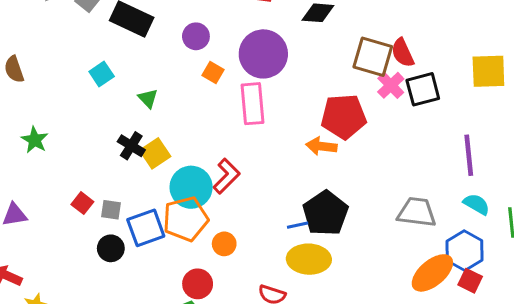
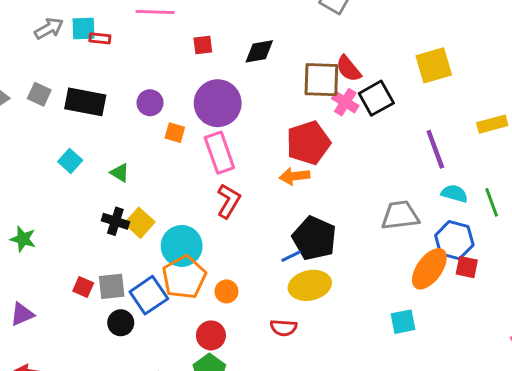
red L-shape: (226, 176) -> (229, 201), moved
gray square: (111, 210) -> (112, 286), size x1.4

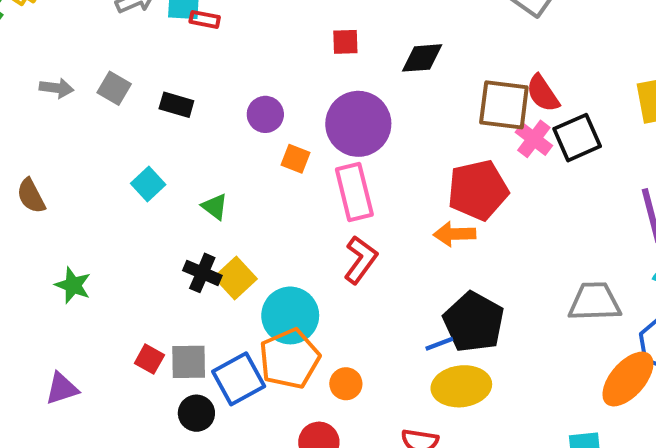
black rectangle: (85, 102) -> (176, 105), size x0.6

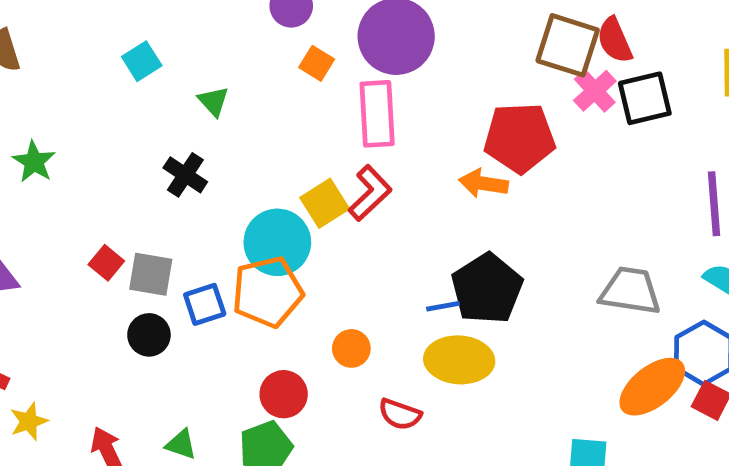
yellow square: (235, 278) -> (325, 203), moved
blue square: (239, 379) -> (205, 304), size x0.7
orange circle: (346, 384) -> (351, 348), moved

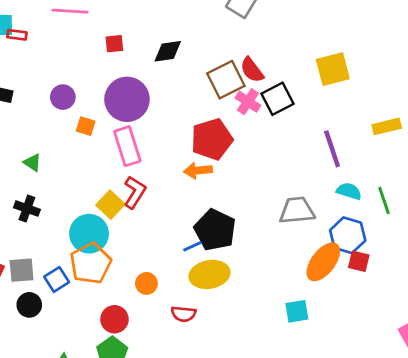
brown square: (568, 45) -> (226, 80), turned -30

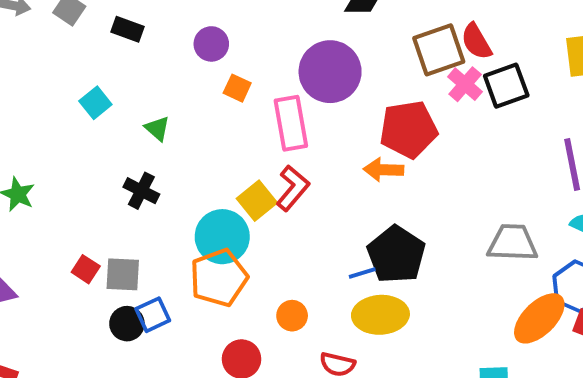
purple circle: (127, 99) -> (330, 72), moved
blue square: (57, 279) -> (153, 315), moved

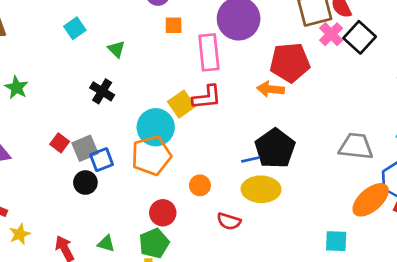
black square: (506, 86) -> (360, 37), turned -32
orange square: (237, 88) -> (174, 25), turned -30
red L-shape: (293, 188) -> (207, 97), turned 40
gray square: (123, 274) -> (85, 148), turned -30
blue square: (153, 315) -> (102, 160), moved

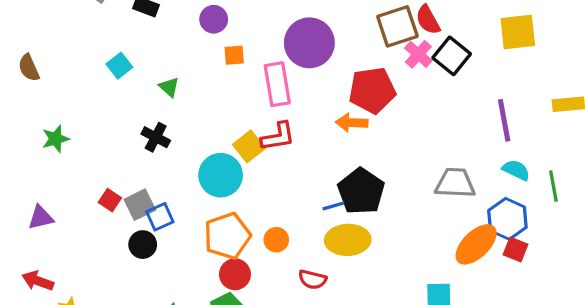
green star: (16, 88) -> (56, 139), turned 30
orange pentagon: (151, 155) -> (227, 236), moved

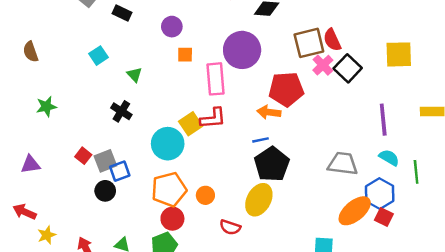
blue line: (333, 206) -> (261, 140), moved
yellow ellipse: (348, 240) -> (259, 200), turned -64

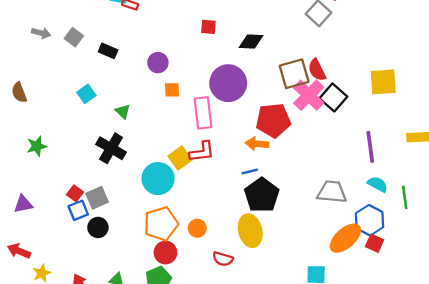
pink cross: (323, 65) -> (309, 95), size x1.5
black cross: (121, 111) -> (111, 148), size x1.4
blue square: (120, 171) -> (78, 210), moved
yellow ellipse: (259, 200) -> (250, 231), turned -40

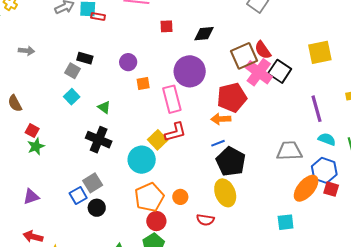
gray square: (74, 37) -> (72, 71), moved
red square: (75, 193) -> (32, 131), moved

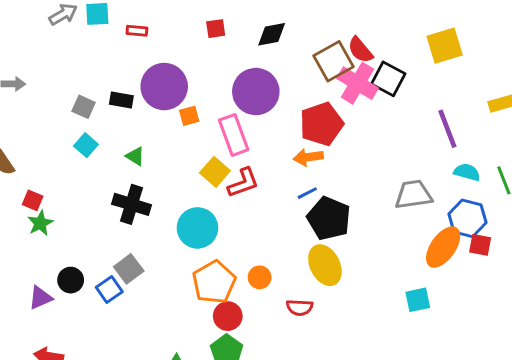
red rectangle: (98, 16) -> (137, 31), moved
black rectangle: (85, 58) -> (121, 100), moved
purple circle: (128, 62) -> (164, 87), size x1.8
yellow square: (158, 140) -> (215, 172), moved
black circle: (97, 208) -> (71, 280), moved

